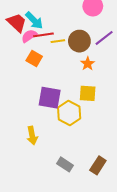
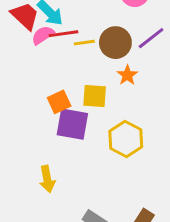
orange square: (34, 59) -> (59, 102), moved, turned 35
yellow square: (88, 93) -> (95, 96), moved
yellow hexagon: (69, 113) -> (126, 139), moved

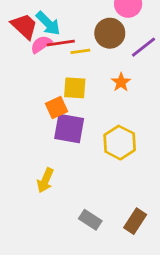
brown circle: (115, 43) -> (110, 33), moved
yellow square: (95, 96) -> (75, 88), moved
yellow arrow: (47, 179) -> (45, 180), turned 35

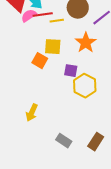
orange star: (121, 82) -> (86, 43), size x1.5
orange square: (57, 108) -> (40, 61), turned -35
purple square: (69, 129) -> (71, 71), moved, size x0.6

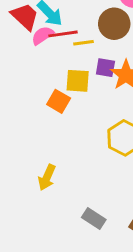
purple square: (71, 71) -> (105, 68), moved

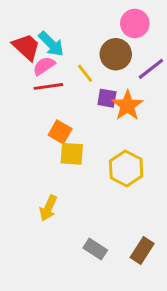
red line: (63, 34) -> (48, 86), moved
yellow line: (83, 43) -> (85, 73), turned 60
yellow square: (78, 81) -> (72, 154), moved

